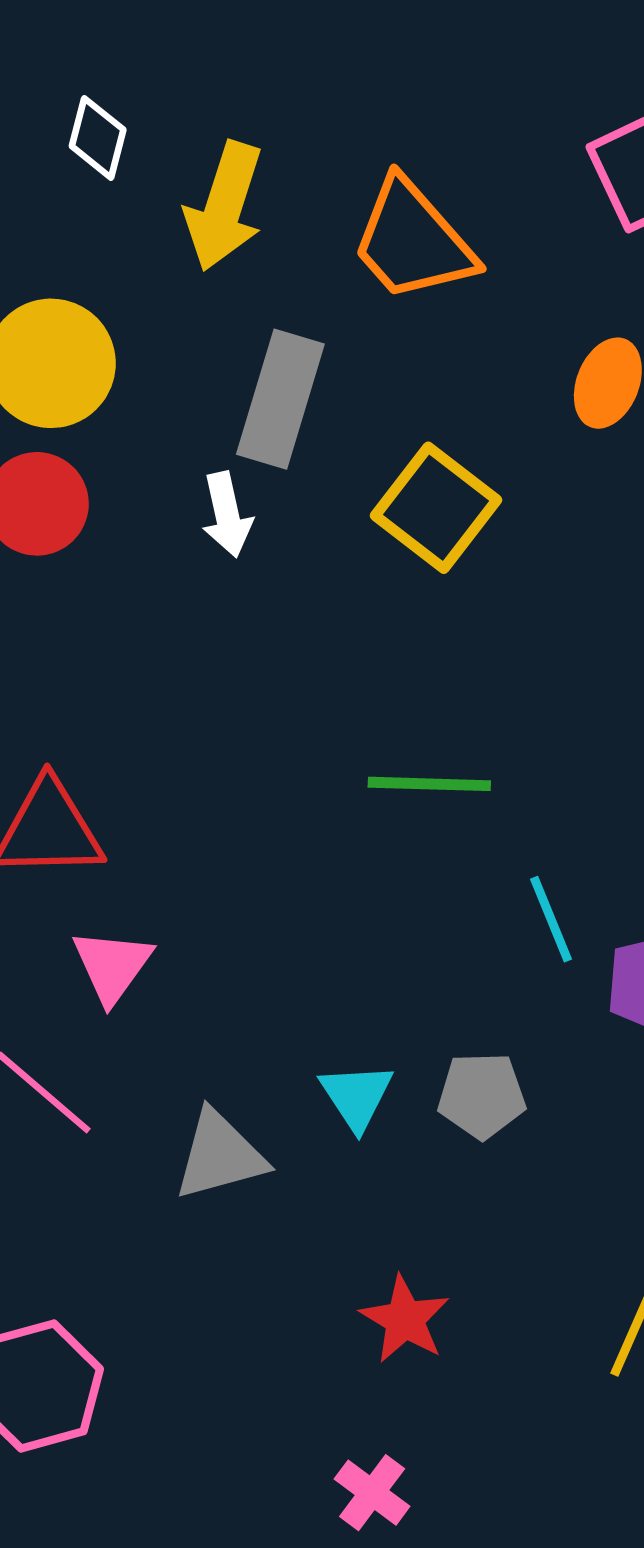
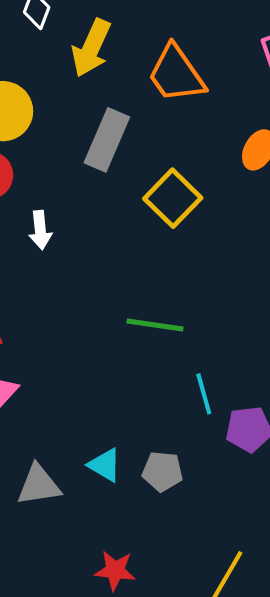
white arrow: (227, 515) -> (40, 230), moved
cyan triangle: (357, 1096) -> (105, 465), turned -33
red star: (405, 1319) -> (115, 570), turned -30

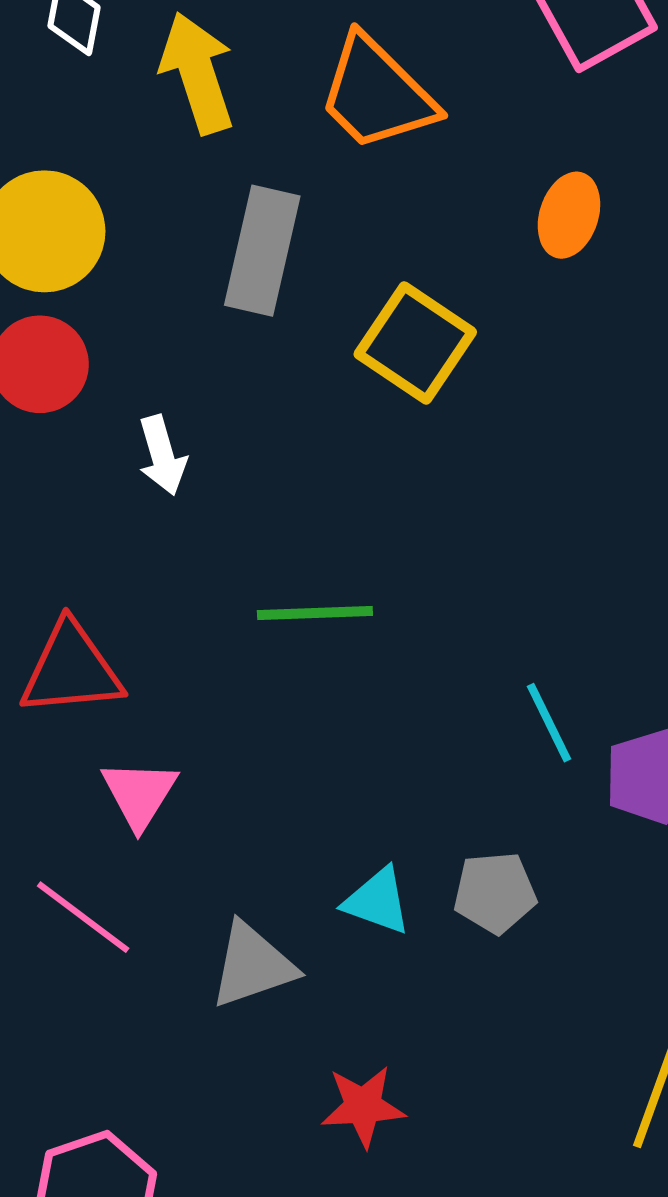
yellow arrow: (91, 48) -> (197, 73), turned 148
green line: (155, 325) -> (315, 613), moved
red star: (115, 570) -> (363, 1106), moved

